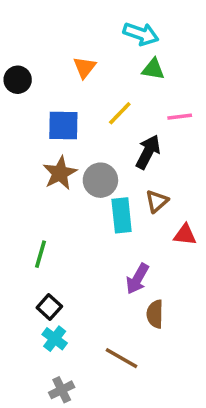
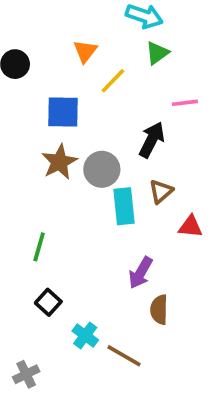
green triangle: (153, 69) -> (157, 53), turned -45
yellow line: (120, 113) -> (113, 81), moved
cyan cross: (55, 339) -> (85, 335), moved
gray cross: (62, 390) -> (26, 374), moved

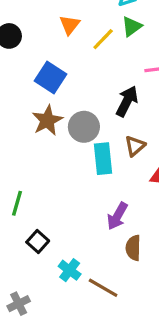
yellow line: (113, 81) -> (103, 39), moved
blue square: (63, 112) -> (50, 77), turned 32
green line: (39, 247) -> (17, 203), moved

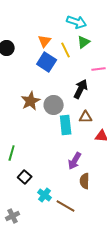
yellow line: (103, 39) -> (66, 50), turned -70
blue square: (50, 77) -> (47, 62), moved
brown triangle: (135, 146) -> (86, 117), turned 40

